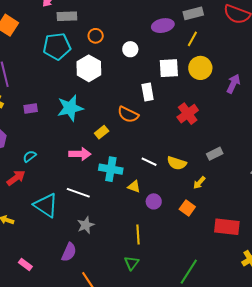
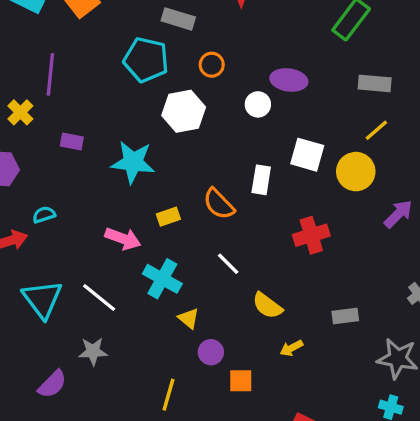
purple ellipse: (163, 26) -> (289, 80), moved
yellow line: (192, 39) -> (376, 130), moved
gray rectangle: (215, 154) -> (345, 316), moved
white line: (149, 162) -> (228, 264), moved
orange square: (187, 208) -> (241, 381), moved, turned 35

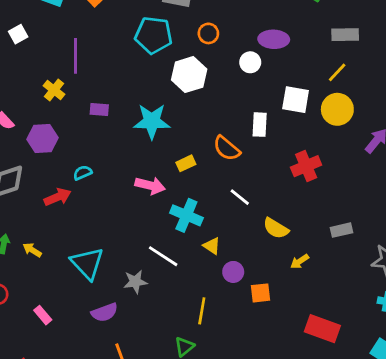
yellow line: (376, 130) -> (337, 72), moved
white line: (99, 298) -> (163, 256), moved
cyan triangle: (42, 299) -> (87, 263), moved
purple semicircle: (52, 384) -> (105, 312), turned 32

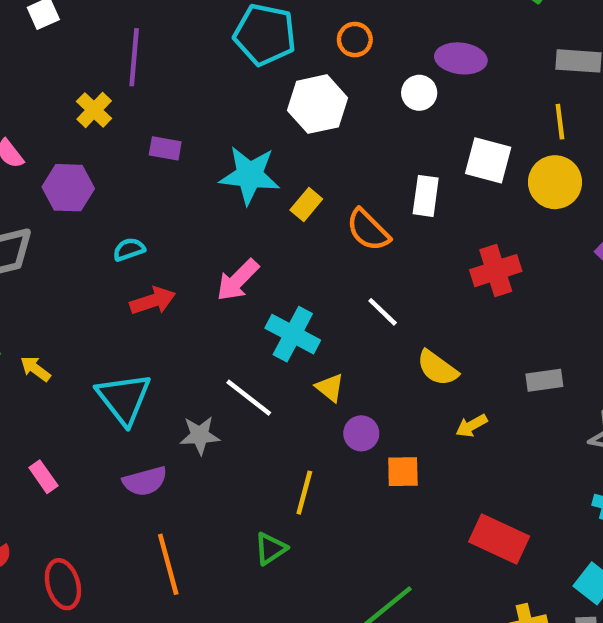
yellow line: (337, 72) -> (560, 122), turned -55
yellow rectangle: (186, 163) -> (306, 205), moved, turned -30
pink arrow: (150, 186) -> (238, 280), turned 116
red arrow: (58, 197) -> (153, 301), moved

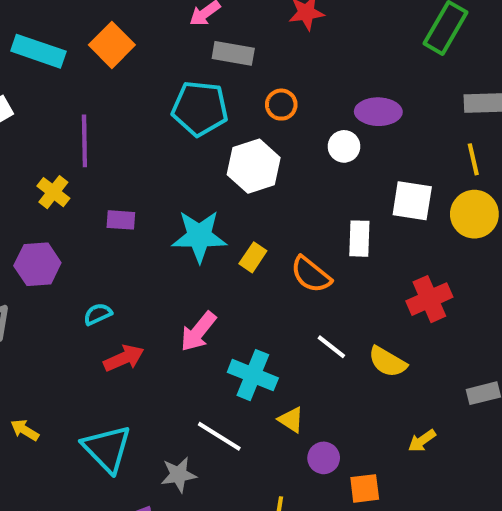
yellow semicircle: (437, 368) -> (388, 362), moved

